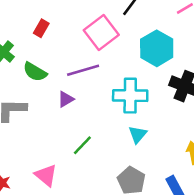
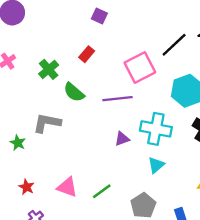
purple triangle: (66, 99) -> (122, 139), moved
green line: (82, 145) -> (102, 191), moved
pink triangle: (46, 175) -> (67, 187), turned -30

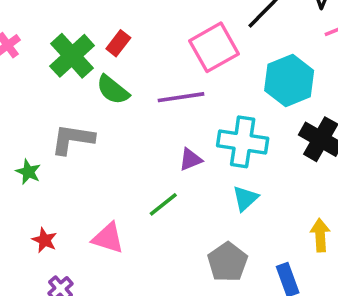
red rectangle: (87, 54) -> (118, 43), moved
green cross: (49, 69) -> (72, 56), size x1.4
green line: (102, 191) -> (163, 204), moved

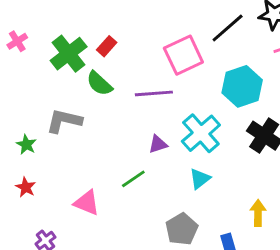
cyan cross: (243, 142) -> (201, 133), turned 36
red star: (45, 240) -> (26, 187), moved

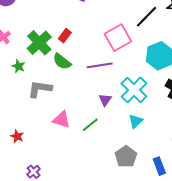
purple triangle: (158, 144) -> (105, 100), turned -32
green star: (26, 145) -> (18, 66), moved
pink triangle: (87, 203) -> (62, 120), moved

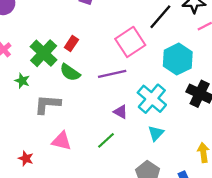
purple triangle: (105, 100) -> (121, 112), turned -32
pink triangle: (62, 120) -> (62, 141), moved

